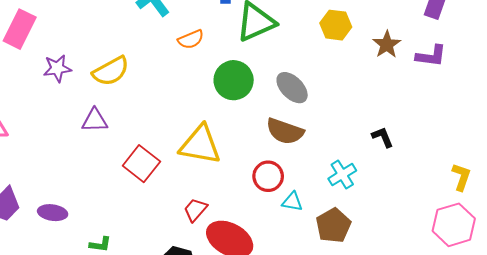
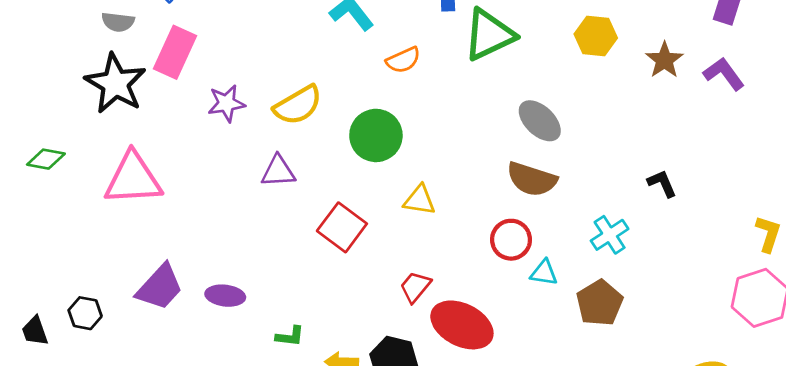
purple L-shape: (431, 56) -> (724, 74), turned -132
green circle: (234, 80) -> (376, 135), moved
yellow triangle: (200, 145) -> (420, 200), size x0.6

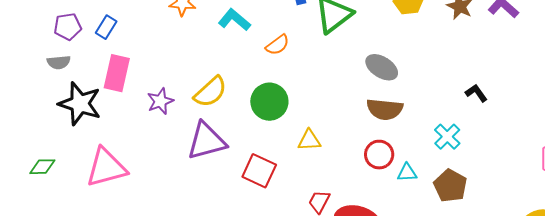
gray semicircle: (118, 22) -> (59, 62), moved
purple triangle: (278, 171) -> (206, 141), size x1.6

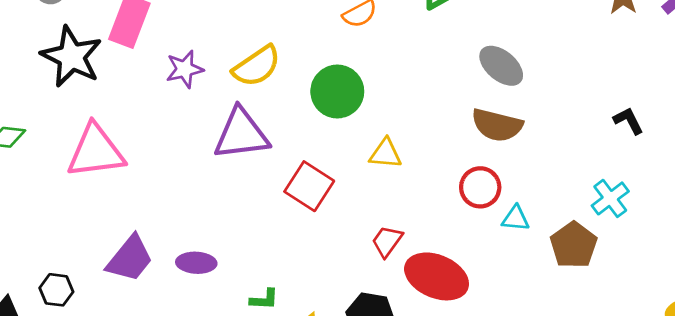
cyan cross: (447, 137) -> (610, 198), moved

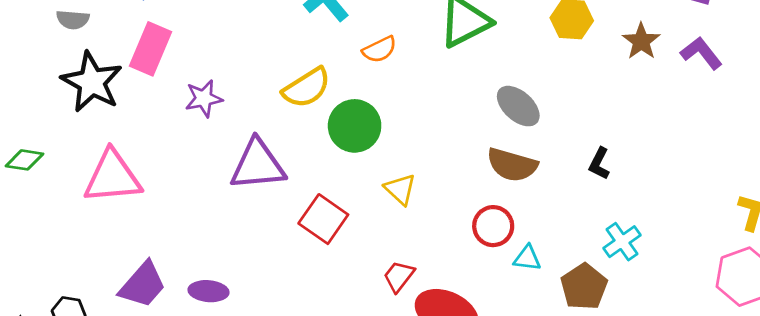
yellow semicircle: (257, 66) -> (307, 88), moved
black L-shape: (628, 121) -> (599, 164), moved, turned -128
yellow triangle: (385, 154) -> (400, 189), turned 36

